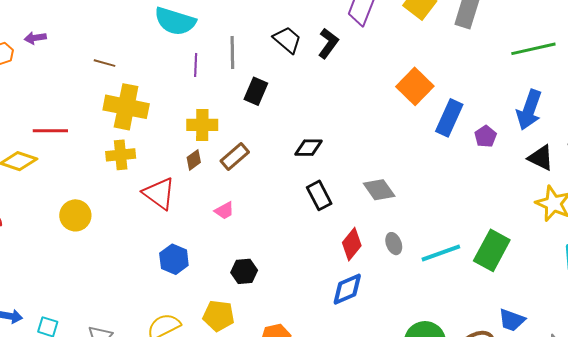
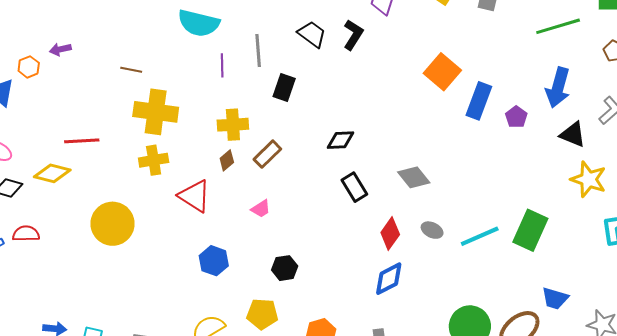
yellow circle: (75, 215) -> (113, 224), size x1.4
gray ellipse: (394, 244) -> (432, 230), turned -40

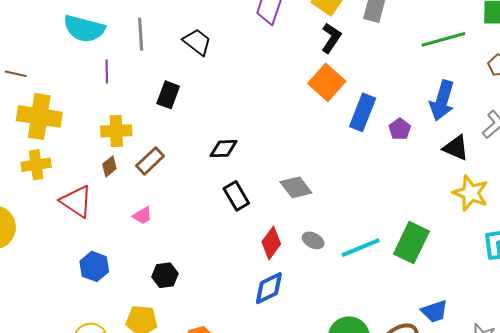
black L-shape: (353, 35) -> (331, 38), moved
gray line: (258, 50) -> (141, 34), moved
blue trapezoid: (555, 298) -> (435, 311), turned -36

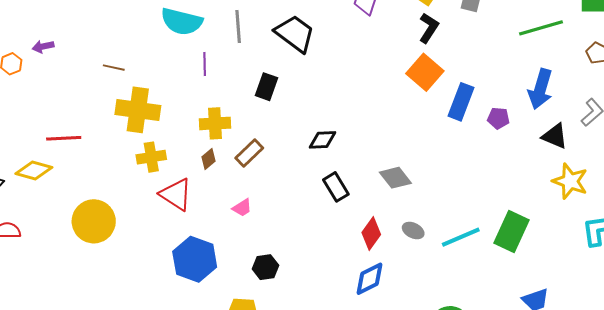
black trapezoid: (197, 42) -> (295, 33), size x1.4
purple pentagon: (400, 129) -> (498, 118), turned -30
yellow cross: (36, 165) -> (151, 157), moved
blue hexagon: (94, 266) -> (195, 259), size x1.5

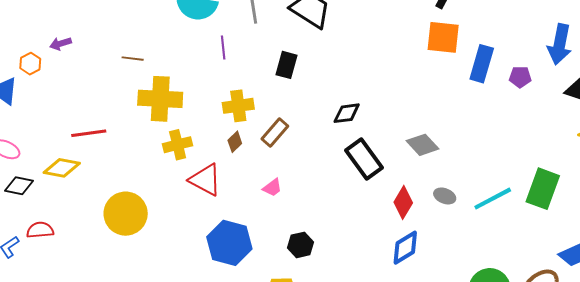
orange square: (425, 72) -> (443, 37), turned -30
black rectangle: (336, 187) -> (364, 159), size x1.4

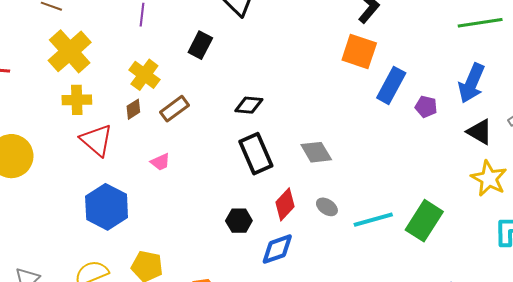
yellow cross: (160, 99) -> (70, 51), turned 33
yellow cross: (238, 106) -> (144, 75), turned 32
black hexagon: (301, 245) -> (239, 221), moved

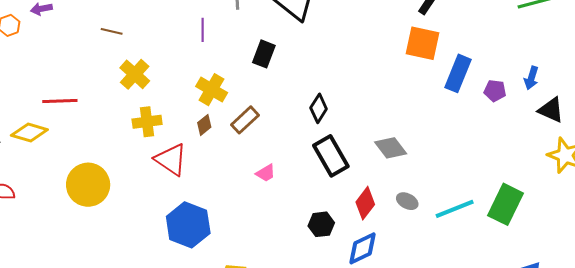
yellow cross: (70, 51) -> (135, 74), size x0.7
blue arrow: (472, 83) -> (531, 78), moved, size x0.6
black diamond: (249, 105) -> (319, 108), turned -56
pink trapezoid: (160, 162) -> (266, 173), moved

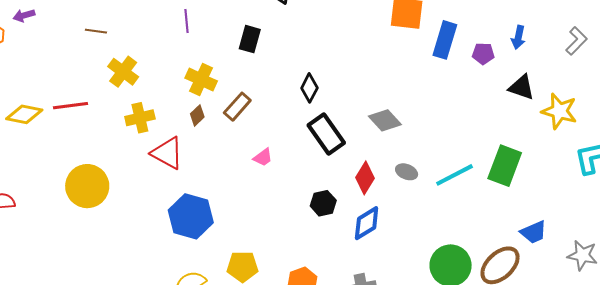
red line: (60, 101) -> (70, 106), moved
black triangle: (551, 110) -> (522, 87), moved
yellow diamond: (29, 133) -> (24, 114), moved

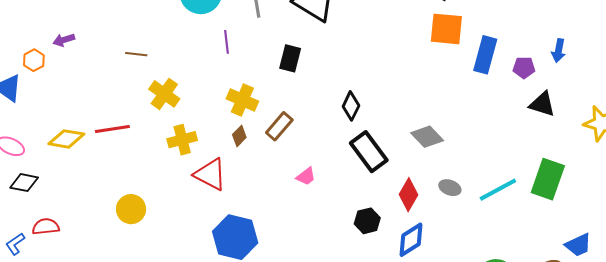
black triangle: (522, 87) -> (542, 104), moved
yellow circle: (87, 186) -> (131, 209), size x0.7

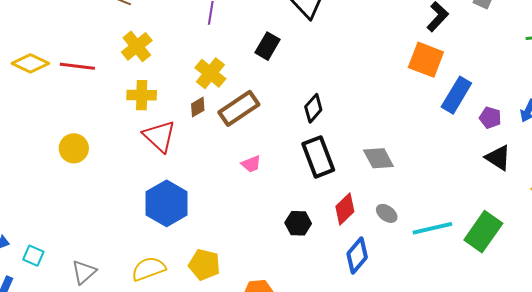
brown rectangle: (279, 126) -> (239, 108), size x1.4
blue diamond: (411, 240) -> (357, 256), moved, turned -33

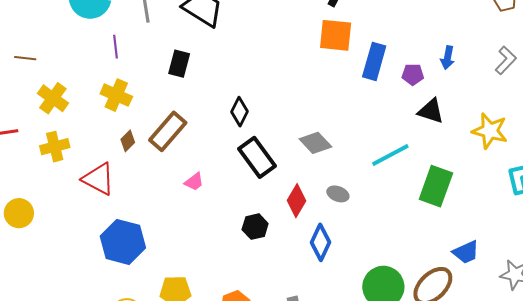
yellow cross: (210, 73) -> (116, 95), moved
yellow cross: (142, 95) -> (55, 147), moved
cyan line: (432, 228) -> (390, 155), moved

